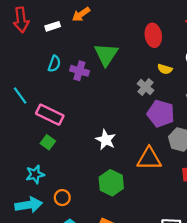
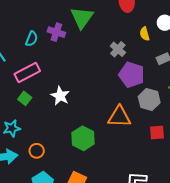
cyan semicircle: (54, 64) -> (32, 39), moved
yellow semicircle: (165, 69) -> (145, 34), moved, turned 56
pink rectangle: (50, 115) -> (27, 73), turned -55
white star: (106, 140) -> (60, 96), moved

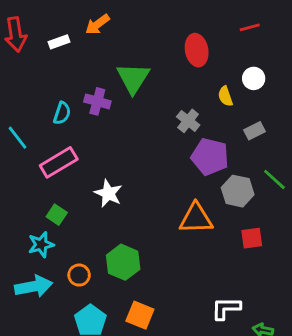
green square: (25, 98) -> (57, 215), moved
green hexagon: (83, 138) -> (123, 262), moved

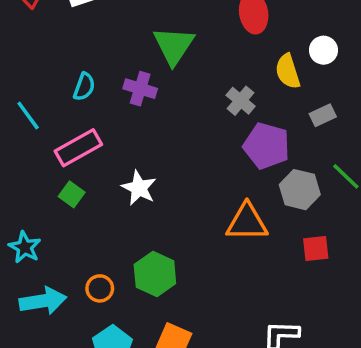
yellow semicircle: (225, 96) -> (288, 71), size x1.4
purple cross: (97, 101) -> (140, 89), moved
green square: (57, 215) -> (72, 194), moved
cyan star: (41, 245) -> (25, 247), moved, turned -30

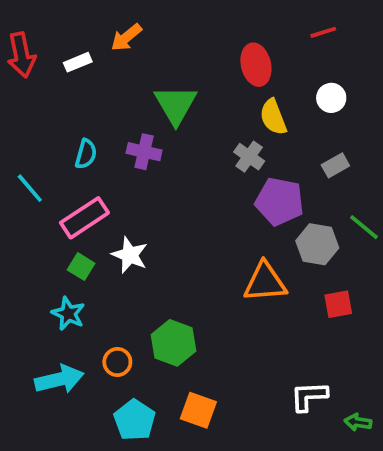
yellow semicircle: (288, 71) -> (273, 117), moved
white star: (139, 188) -> (130, 255), moved
cyan star: (25, 247) -> (68, 314), moved

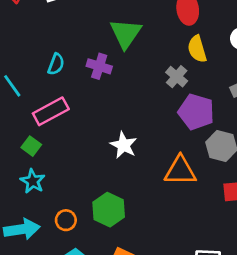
white star: (130, 255) -> (124, 145), moved
green square: (81, 267) -> (31, 146), moved

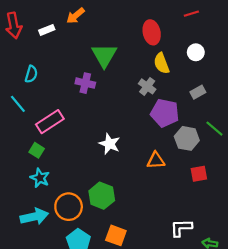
cyan semicircle: (56, 64) -> (31, 74), moved
orange triangle: (180, 171) -> (156, 160), size x0.7
orange circle: (66, 220) -> (69, 207), size x1.6

